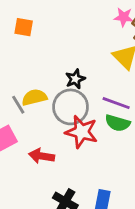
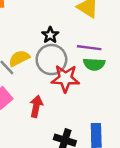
red arrow: (42, 156) -> (36, 106), turned 105

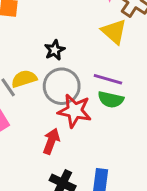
black star: (50, 35) -> (55, 50), moved
red arrow: (36, 106) -> (51, 141), moved

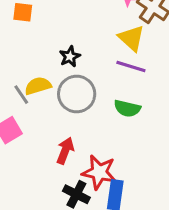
purple line: (108, 79) -> (131, 67), moved
red star: (75, 111) -> (99, 172), moved

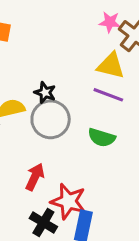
yellow triangle: (131, 38) -> (111, 66), turned -32
black star: (70, 56) -> (45, 93), moved, turned -30

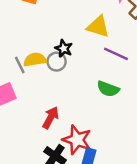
yellow triangle: (111, 66) -> (98, 27), moved
gray circle: (51, 119) -> (57, 62), moved, size x0.6

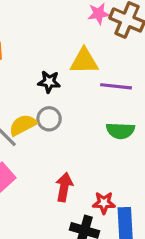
black star: (64, 48) -> (49, 82), moved
red star: (77, 140) -> (104, 203), size x0.6

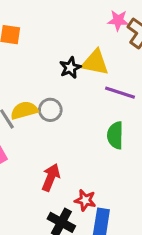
black star: (49, 82) -> (70, 68), moved, turned 30
green semicircle: (120, 131) -> (115, 135), turned 76

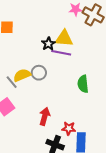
purple line: (120, 93) -> (61, 53), moved

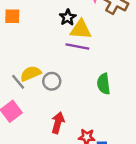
black star: (48, 44) -> (68, 17), moved
gray circle: (39, 73) -> (52, 81), moved

